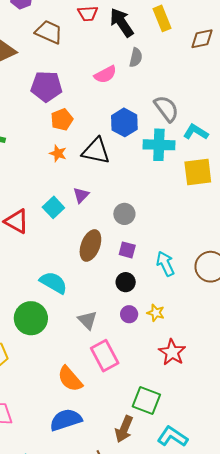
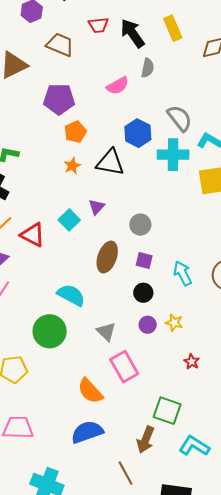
orange star: (58, 153) -> (72, 166), turned 30
red star: (172, 352) -> (192, 362), size x0.6

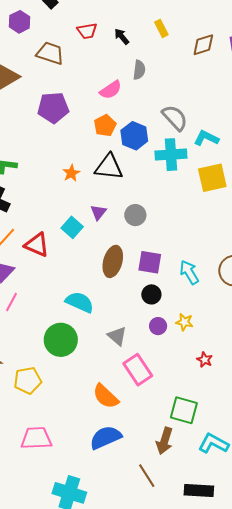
yellow rectangle: (173, 28) -> (161, 28), size x0.7
black arrow: (133, 33) -> (122, 37), size x0.6
orange pentagon: (75, 132) -> (105, 126), moved
gray circle: (140, 225) -> (135, 215), moved
purple square: (144, 260) -> (150, 262), size x1.4

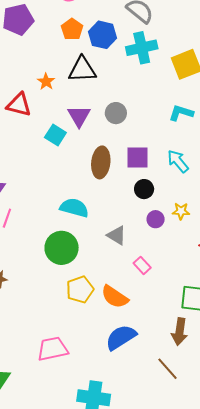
cyan L-shape: (206, 138) -> (181, 113), moved
purple triangle: (98, 212) -> (79, 116), size x1.4
red triangle: (37, 245) -> (19, 105), moved
pink rectangle: (138, 370) -> (142, 265), size x0.6
yellow pentagon: (28, 380) -> (80, 290), moved

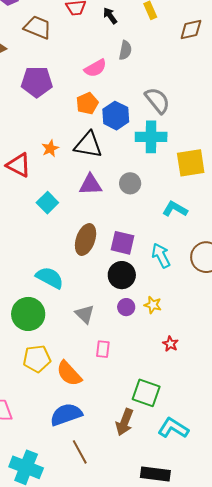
gray circle: (116, 113) -> (130, 183), moved
purple triangle: (79, 116) -> (90, 185), moved, turned 45
black circle: (144, 189) -> (122, 275), size x1.4
pink rectangle: (142, 265) -> (103, 349), turned 36
brown line: (168, 369) -> (80, 452), moved

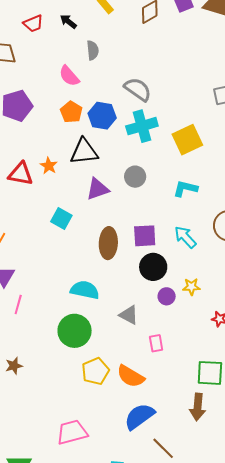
pink semicircle: (95, 68) -> (69, 76), turned 95
red triangle: (19, 165) -> (21, 174), moved

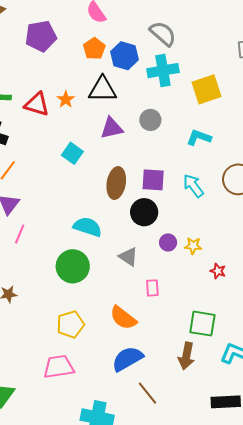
black circle: (153, 267) -> (144, 212), moved
yellow star: (191, 287) -> (193, 246), moved
yellow pentagon: (95, 371) -> (70, 324), moved

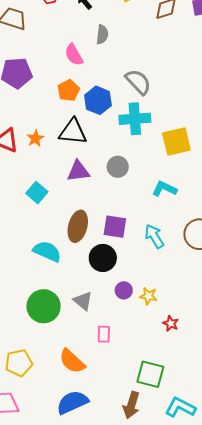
cyan semicircle: (88, 227) -> (47, 251), moved
green circle: (73, 266) -> (44, 306), moved

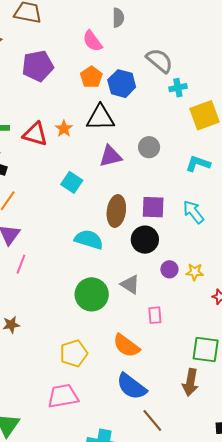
cyan cross: (135, 119) -> (178, 88), moved, size x0.6
blue semicircle: (72, 402) -> (132, 386), turned -112

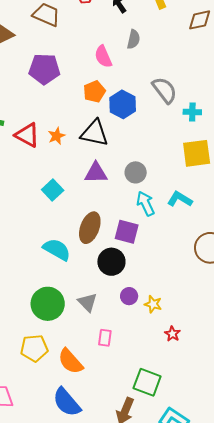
cyan cross: (178, 88) -> (192, 112), moved
cyan arrow: (193, 212) -> (146, 204), moved
yellow pentagon: (74, 353) -> (34, 348), moved

